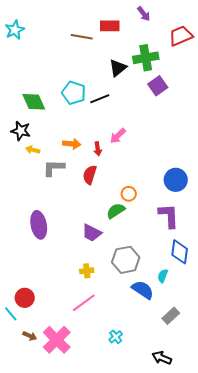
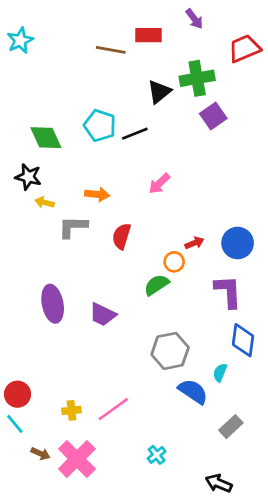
red arrow: (98, 149) -> (194, 243), moved, turned -104
purple trapezoid: (92, 233) -> (103, 315), moved
yellow cross: (87, 271) -> (72, 410), moved
red circle: (25, 298) -> (17, 394), moved

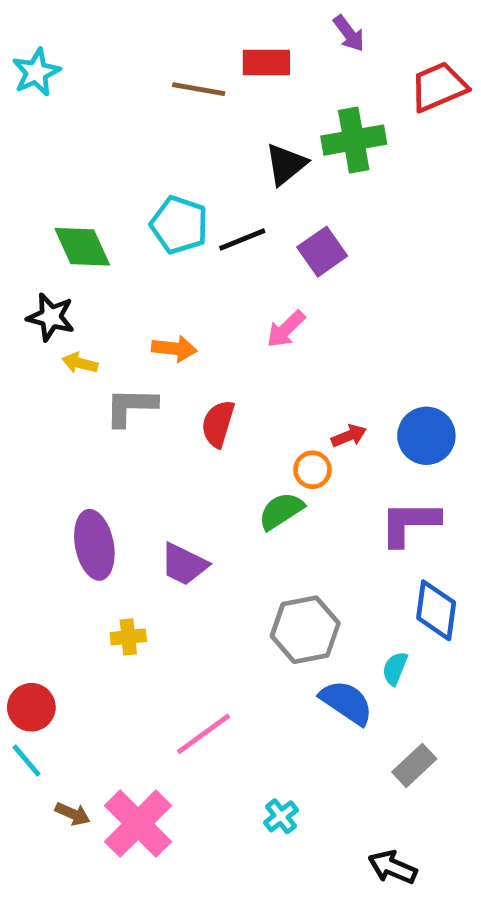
purple square: (213, 116) -> (322, 252), moved
purple L-shape: (228, 292) -> (409, 523), turned -87
yellow cross: (72, 410) -> (128, 637), moved

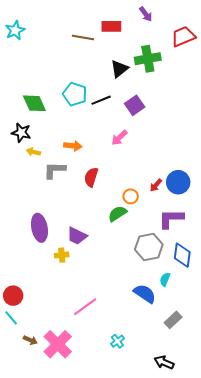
red arrow: (349, 436) -> (156, 185), moved, turned 152
gray hexagon: (305, 630) -> (149, 247), moved
yellow cross: (128, 637) -> (62, 255), moved

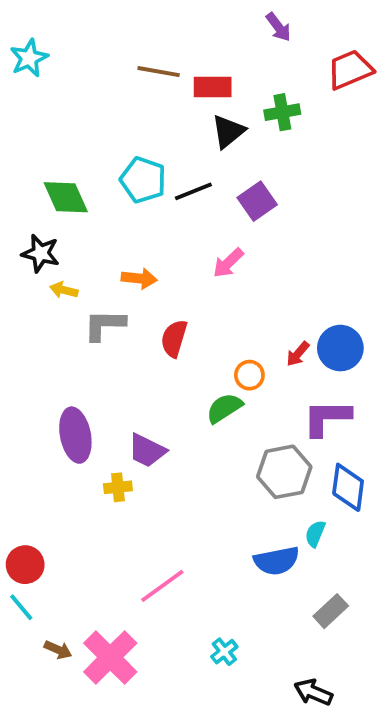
red rectangle: (111, 26) -> (213, 87), moved
green cross: (148, 59) -> (282, 112), size x0.7
blue semicircle: (145, 294) -> (277, 561), turned 135

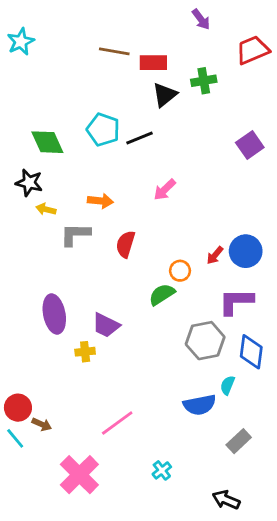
purple square: (257, 201) -> (250, 145), moved
brown arrow: (58, 650) -> (42, 424), moved

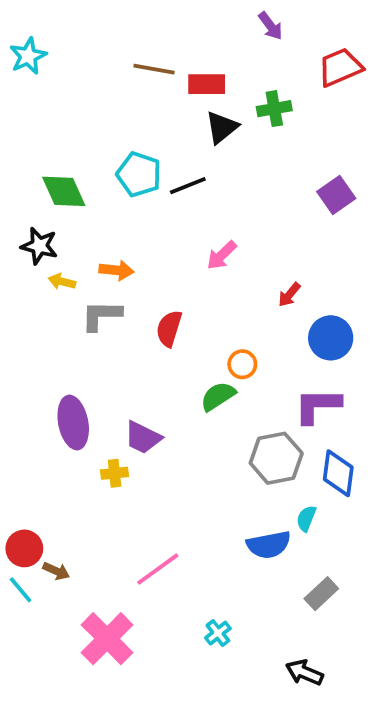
orange arrow: (100, 201) -> (116, 270), moved
red arrow: (215, 255) -> (289, 295), moved

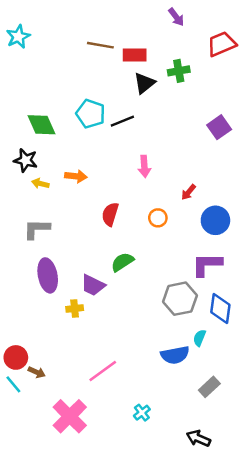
pink arrow: (222, 255) -> (144, 166), turned -50
gray L-shape: (101, 315) -> (37, 229), moved
orange circle: (242, 364) -> (158, 218), moved
green semicircle: (218, 396) -> (122, 262), moved

